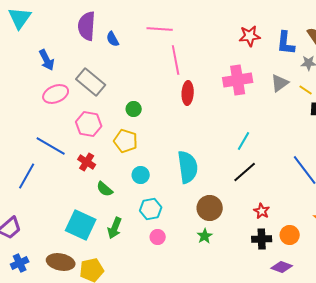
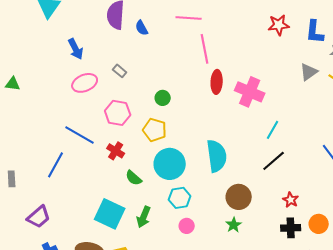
pink cross: (238, 80) -> (250, 92), moved, turned 32
gray rectangle: (91, 82) -> (120, 71), size x0.5
cyan circle: (141, 175) -> (170, 164), size x1.8

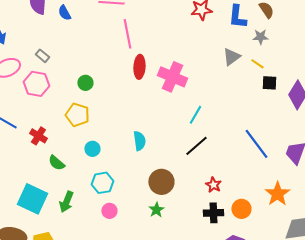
pink hexagon: (118, 113) -> (36, 84), moved
cyan semicircle: (217, 156) -> (139, 141), size x0.6
cyan circle: (170, 164) -> (92, 149), size x0.5

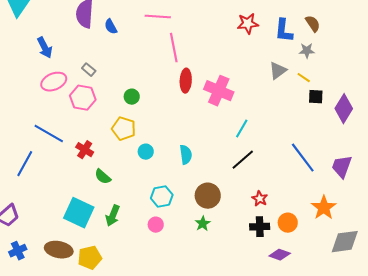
cyan circle: (92, 149) -> (146, 152), moved
cyan hexagon: (102, 183) -> (162, 197), moved

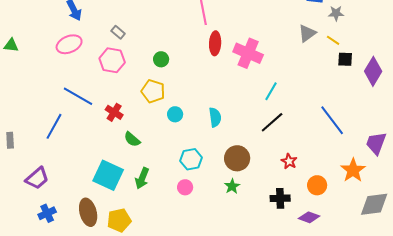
pink ellipse: (54, 82) -> (69, 44), moved
purple trapezoid: (342, 167) -> (376, 143), moved
black cross: (260, 227) -> (280, 198), moved
brown ellipse: (59, 250) -> (88, 212), turned 64

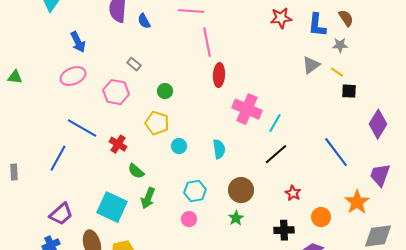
gray rectangle: (118, 32) -> (134, 64), moved
pink cross: (248, 53) -> (247, 109), moved
purple diamond: (373, 71) -> (378, 124), moved
purple trapezoid: (37, 178) -> (61, 214), moved
green arrow: (142, 178) -> (148, 198), moved

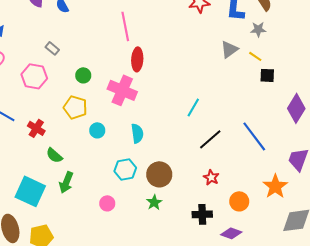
pink cross: (247, 109) -> (122, 90), moved
black line: (276, 154) -> (210, 139), moved
cyan hexagon: (195, 191) -> (125, 169), moved

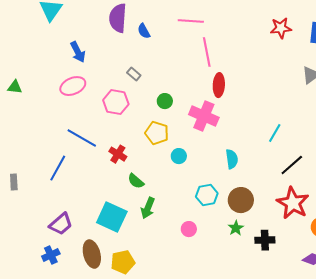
cyan semicircle: (137, 133) -> (232, 159), moved
red star: (211, 177) -> (293, 203), size x2.0
black cross: (202, 214) -> (265, 240), moved

